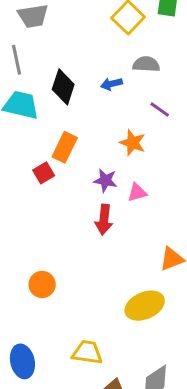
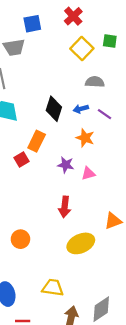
blue arrow: (111, 84) -> (81, 109), moved
black diamond: (63, 87) -> (54, 109), moved
red arrow: (104, 220) -> (65, 207), moved
yellow ellipse: (145, 306) -> (81, 243), moved

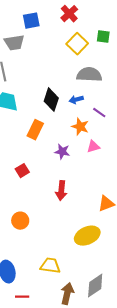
gray semicircle: (95, 82) -> (89, 75), size x1.4
purple line: (104, 114) -> (99, 113), moved
red square: (22, 159) -> (22, 171), moved
pink triangle: (88, 173) -> (93, 147), moved
yellow ellipse: (81, 243) -> (87, 236), moved

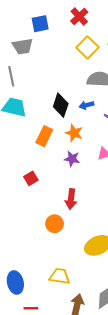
orange star: (80, 127) -> (74, 133), moved
orange circle: (20, 221) -> (55, 224), moved

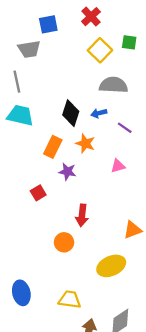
purple star: (72, 159) -> (67, 172), moved
blue ellipse: (15, 282) -> (21, 293), moved

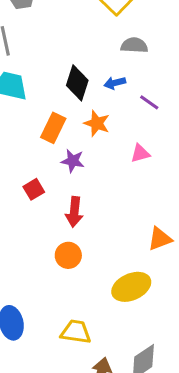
gray semicircle: (113, 85) -> (134, 45), size x0.7
red arrow: (82, 215) -> (74, 212), moved

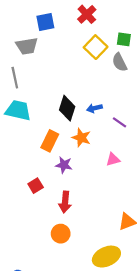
gray semicircle: (134, 45) -> (120, 62), moved, turned -120

